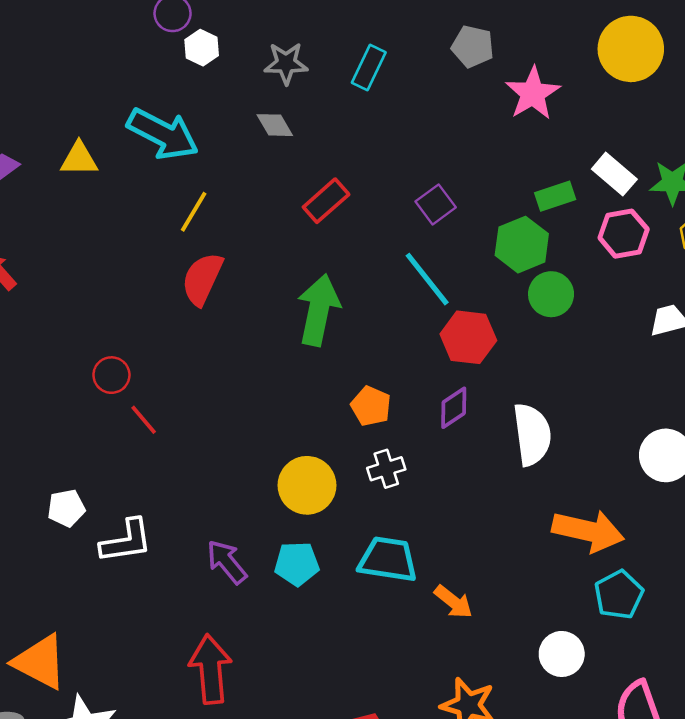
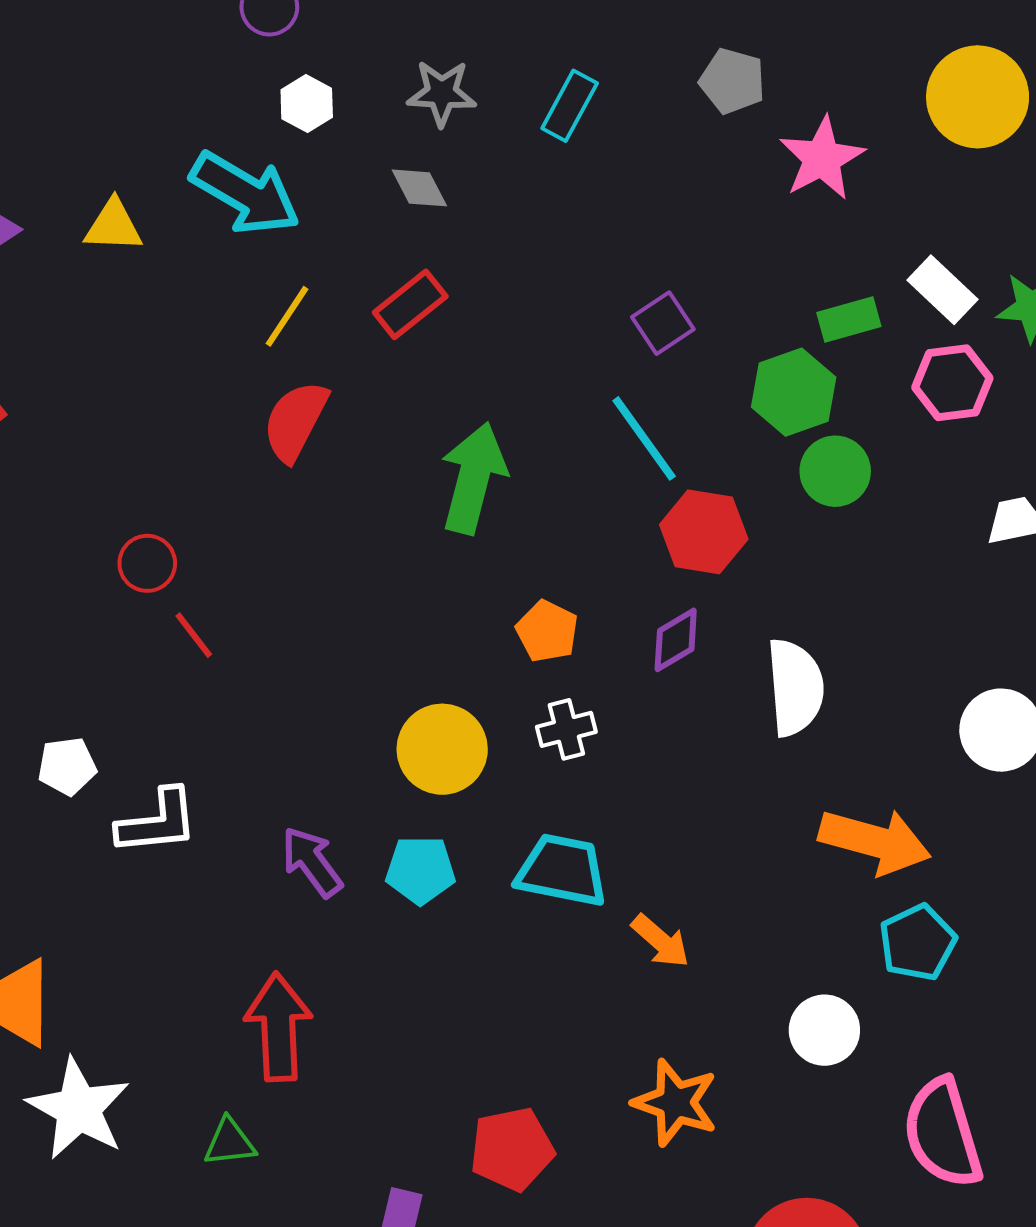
white hexagon: (202, 48) -> (307, 103), moved
red rectangle: (326, 201) -> (410, 304), moved

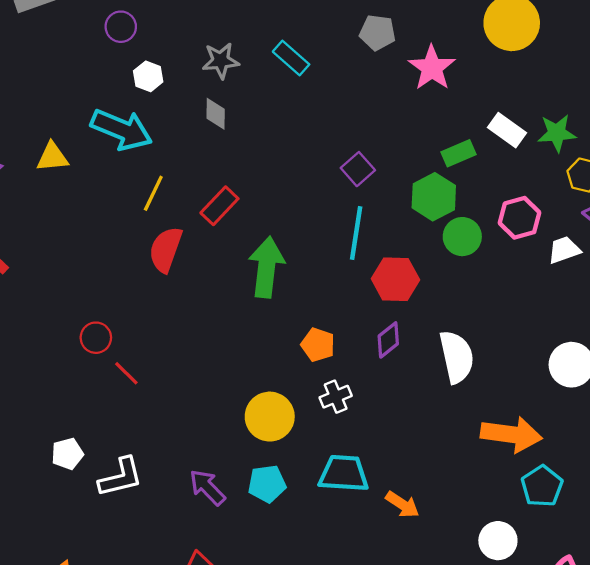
cyan rectangle: (570, 106) -> (291, 58), turned -69
gray diamond: (419, 188) -> (216, 114), turned 36
red rectangle: (410, 304) -> (219, 206), moved
pink hexagon: (952, 383) -> (520, 218), moved
cyan line: (644, 438) -> (356, 233), turned 52

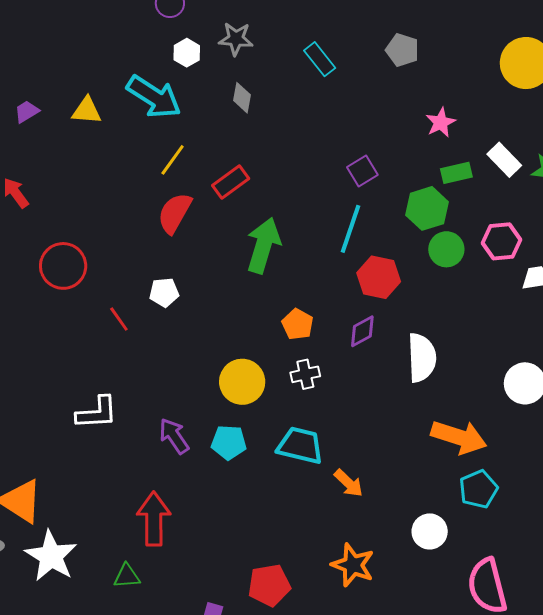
gray star: (221, 61) -> (236, 39), moved
pink star: (432, 68) -> (441, 123), moved, size x0.7
red circle: (96, 338) -> (63, 266), moved, size x1.6
white pentagon: (67, 454) -> (164, 292), moved

